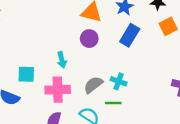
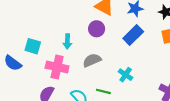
cyan cross: (119, 81) -> (126, 75), moved
gray semicircle: (93, 85) -> (92, 60), moved

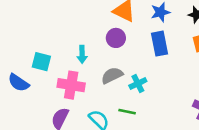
blue rectangle: (133, 35) -> (159, 44), turned -54
cyan cross: (126, 75) -> (138, 83), moved, turned 32

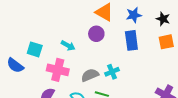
cyan arrow: (82, 54) -> (68, 46), turned -64
gray semicircle: (112, 75) -> (90, 75), moved

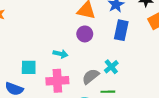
blue rectangle: (131, 40) -> (121, 30), turned 36

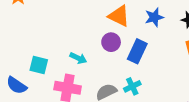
blue rectangle: (121, 30) -> (137, 51), moved

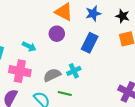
blue rectangle: (137, 51) -> (90, 43), moved

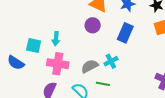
cyan arrow: (29, 46) -> (56, 39), moved, turned 72

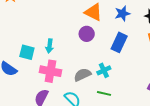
green line: (103, 84) -> (104, 93), moved

